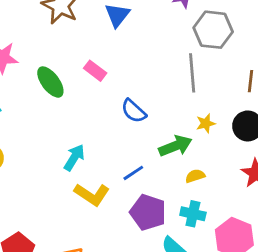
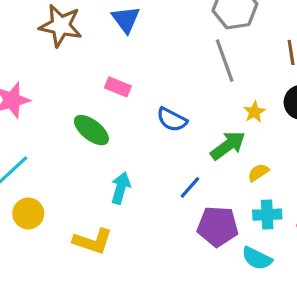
green ellipse: (50, 82) -> (91, 130), moved
yellow L-shape: (92, 194) -> (93, 241), moved

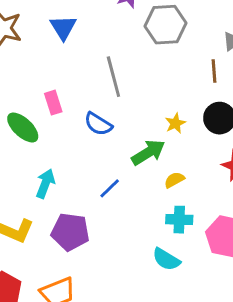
gray line: (225, 61) -> (113, 77), moved
pink rectangle: (118, 87) -> (53, 103), moved, turned 45
purple pentagon: (218, 226) -> (70, 232), moved

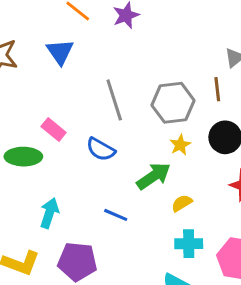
gray hexagon: (165, 25) -> (173, 103), moved
pink rectangle: (53, 103) -> (54, 129), turned -30
green ellipse: (23, 127) -> (23, 157), turned -40
blue line: (110, 188) -> (116, 215), turned 70

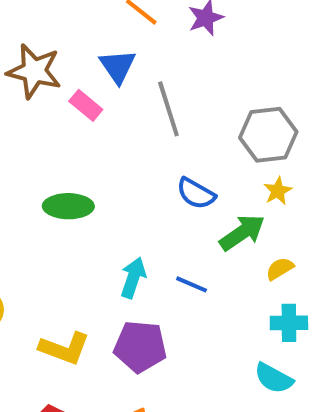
gray line: (114, 100) -> (168, 109), moved
pink rectangle: (54, 129) -> (86, 105), moved
blue semicircle: (101, 149) -> (196, 194), moved
cyan arrow: (49, 213) -> (133, 278), moved

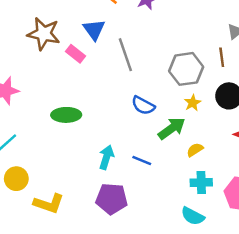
yellow L-shape: (64, 348) -> (49, 204), moved

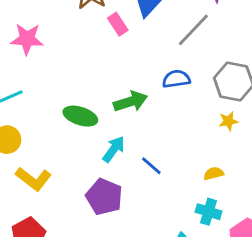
gray line: (125, 55) -> (193, 30), moved, turned 44
blue semicircle: (143, 105) -> (176, 79), moved, turned 125
green ellipse: (66, 115) -> (80, 116), moved
green arrow: (172, 128) -> (131, 101), moved

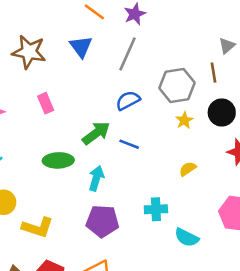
pink rectangle: (118, 24) -> (46, 103), moved, turned 30
blue line: (151, 166) -> (129, 144), moved
cyan cross: (209, 212) -> (156, 209), moved

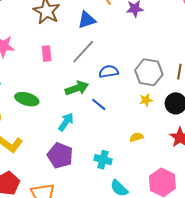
blue triangle: (81, 47) -> (87, 20), turned 30
gray line: (128, 54) -> (83, 52), moved
green ellipse: (58, 160) -> (27, 99), moved

